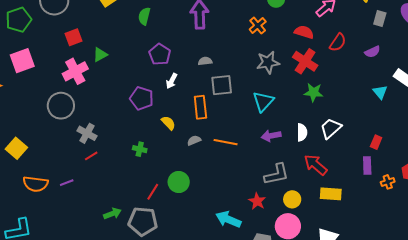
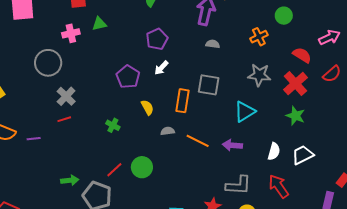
gray semicircle: (205, 61) -> (213, 44), moved
pink cross: (75, 71) -> (71, 33), size x0.7
purple arrow: (271, 136) -> (232, 145), moved

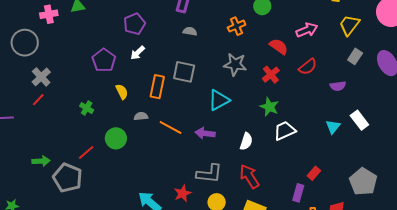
red cross: (295, 84) -> (271, 75), size x0.7
red line: (64, 119) -> (38, 100), turned -32
white trapezoid: (303, 155) -> (285, 131), moved
green circle: (142, 167) -> (116, 138), moved

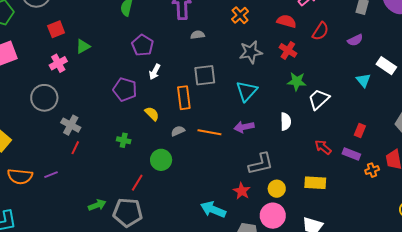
red arrow: (249, 176) -> (323, 147), moved, size x0.7
purple rectangle: (298, 193) -> (351, 154), turned -66

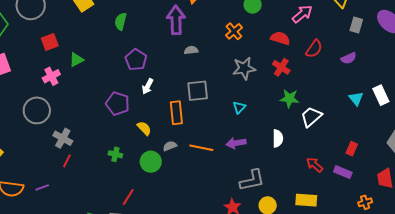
white rectangle: (386, 66) -> (381, 95), moved, turned 30
cyan triangle: (247, 91) -> (239, 107), size x0.6
green circle: (161, 160) -> (151, 162), moved
orange cross: (372, 170) -> (365, 202), moved

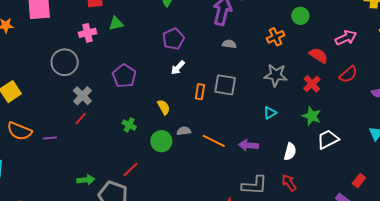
purple pentagon: (118, 104) -> (124, 76), moved
cyan triangle: (239, 107) -> (270, 113), moved
orange rectangle: (176, 113) -> (200, 92), moved, size x0.7
red arrow: (315, 165) -> (289, 183), moved

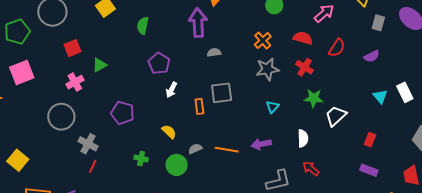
orange cross: (276, 37) -> (263, 41), moved
red rectangle: (359, 181) -> (370, 140), moved

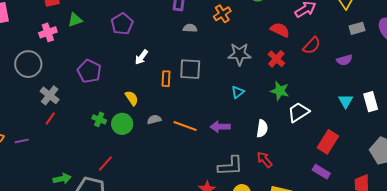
gray rectangle: (378, 23) -> (357, 28), turned 49
orange cross: (263, 41) -> (222, 14), moved
purple pentagon: (159, 63) -> (122, 24), moved
red rectangle: (370, 140) -> (328, 142), size x1.6
green circle: (177, 165) -> (122, 124), moved

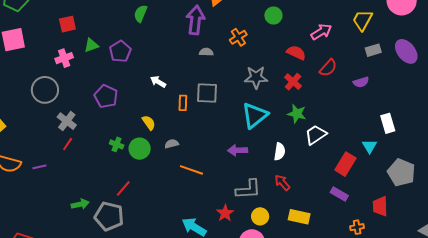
purple pentagon: (122, 24) -> (120, 51), moved
white arrow: (141, 57) -> (158, 82), turned 84
cyan triangle: (238, 92) -> (255, 115), size x2.0
cyan triangle: (346, 101) -> (370, 146), moved
orange line: (185, 126) -> (191, 170), moved

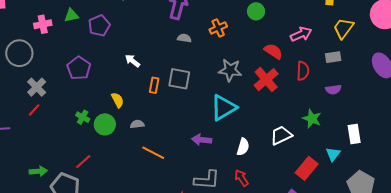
gray rectangle: (373, 50) -> (333, 57), moved
red semicircle: (328, 68) -> (303, 71), turned -48
red cross: (293, 82) -> (266, 80), size x1.4
green star: (297, 114) -> (312, 119), moved

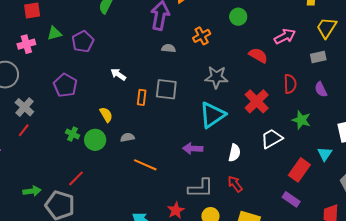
red semicircle: (303, 71) -> (290, 84), moved
red cross: (266, 80) -> (257, 101), moved
purple semicircle: (333, 89) -> (321, 89), turned 77

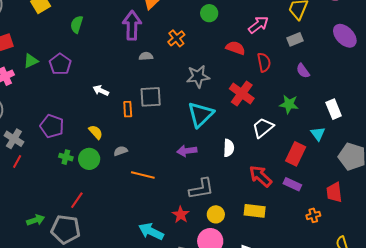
red semicircle: (290, 84) -> (264, 62), moved
purple pentagon: (65, 85) -> (52, 126), moved
red arrow: (235, 184) -> (260, 176), moved, size x1.4

